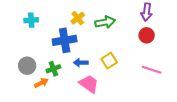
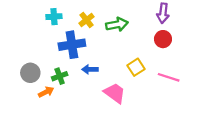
cyan cross: (31, 20) -> (54, 17), moved
yellow square: (109, 61) -> (136, 67), moved
pink trapezoid: (89, 84) -> (115, 93), moved

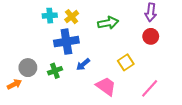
yellow cross: (87, 20) -> (72, 17), moved
blue arrow: (90, 69) -> (83, 64), turned -40
pink line: (169, 77) -> (150, 88), moved, turned -66
orange arrow: (46, 92) -> (14, 84), moved

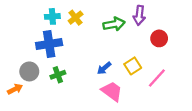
purple arrow: (151, 12) -> (139, 15), moved
blue cross: (66, 42) -> (49, 44), moved
blue arrow: (83, 64) -> (104, 68), moved
pink line: (150, 88) -> (157, 78), moved

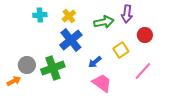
cyan cross: (52, 16) -> (40, 15), moved
blue cross: (49, 44) -> (71, 40), moved, turned -30
yellow square: (133, 66) -> (121, 50), moved
green cross: (58, 75) -> (53, 68), size x1.6

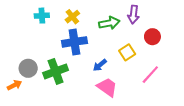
blue cross: (71, 40) -> (74, 42), turned 30

